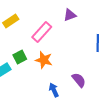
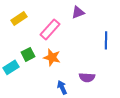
purple semicircle: (79, 80) -> (87, 77), turned 133

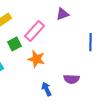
green square: (28, 54) -> (14, 44), moved

